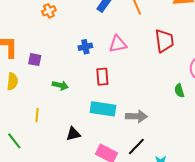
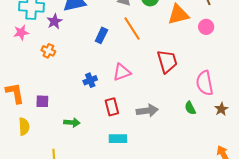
orange cross: (49, 11) -> (48, 51), turned -32
cyan rectangle: (103, 109) -> (118, 139), size x0.7
gray arrow: (136, 116) -> (147, 111), moved

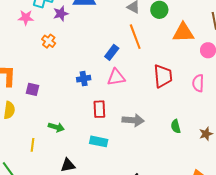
blue rectangle: (101, 35) -> (112, 52), moved
pink semicircle: (205, 83) -> (198, 83), moved, size x0.7
green arrow: (72, 122) -> (56, 127), moved

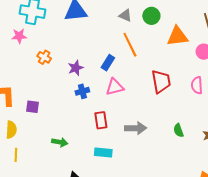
purple star: (61, 14) -> (76, 68), moved
yellow line: (33, 145) -> (16, 155), moved

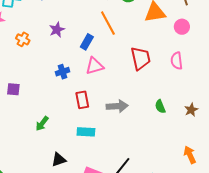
purple star: (76, 68) -> (57, 30), moved
green arrow: (60, 142) -> (42, 123), turned 119

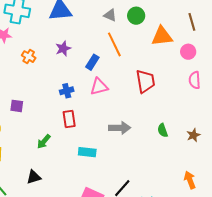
pink semicircle: (177, 61) -> (195, 80), moved
red rectangle: (82, 100) -> (69, 119), moved
black triangle: (59, 160) -> (34, 177), moved

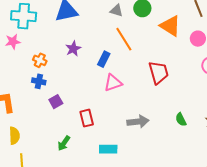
orange triangle: (162, 36) -> (170, 26), turned 45
blue cross: (67, 91) -> (39, 81), moved, turned 32
purple square: (17, 106) -> (56, 102), moved, turned -32

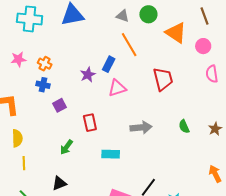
pink star: (13, 42) -> (18, 59), moved
purple star: (73, 49) -> (88, 75), moved

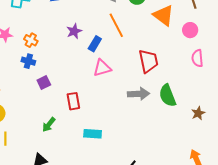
purple star: (88, 75) -> (74, 31), moved
green semicircle: (184, 126) -> (168, 96), moved, size x1.6
gray arrow: (141, 127) -> (139, 94), moved

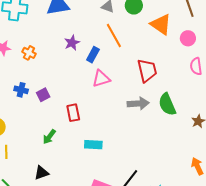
blue cross: (28, 61) -> (21, 90), moved

